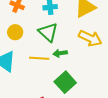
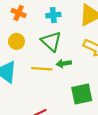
green square: (65, 82) -> (82, 94), moved, turned 30

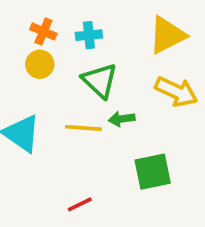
cyan cross: (53, 15) -> (89, 35), moved
yellow circle: (16, 41) -> (40, 64), moved

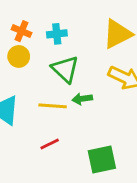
green square: (153, 172) -> (102, 160), moved
red line: (80, 204) -> (50, 144), moved

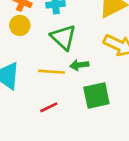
green square: (102, 160) -> (96, 95), moved

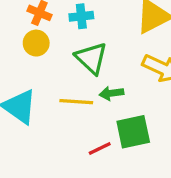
red line: (49, 107) -> (100, 148), moved

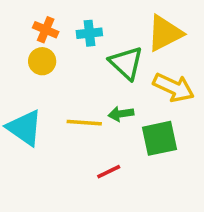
green triangle: (91, 58) -> (126, 63), moved
green square: (133, 132) -> (160, 138), moved

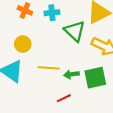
yellow circle: (42, 61) -> (23, 44), moved
green arrow: (121, 114) -> (71, 74), moved

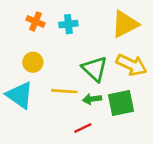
green triangle: (75, 31) -> (95, 69), moved

